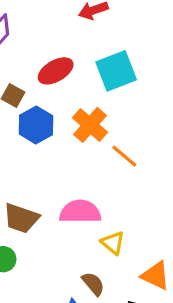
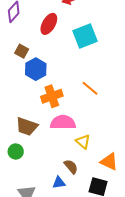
red ellipse: (56, 71) -> (49, 24), moved, turned -30
orange cross: (90, 125) -> (52, 96), moved, turned 30

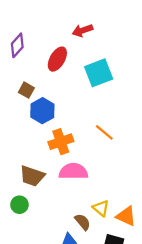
yellow triangle: (83, 141) -> (101, 208), moved

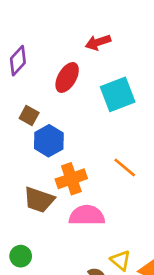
brown trapezoid: (32, 176) -> (39, 200), moved

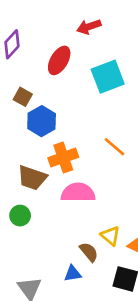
green circle: (21, 256) -> (20, 216), moved

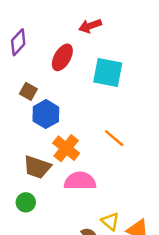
cyan square: (108, 77) -> (108, 73), turned 32
orange cross: (63, 158) -> (66, 148), turned -32

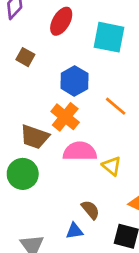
blue hexagon: (46, 114) -> (74, 81), moved
green circle: (26, 202) -> (23, 174), size x1.5
yellow triangle: (110, 221) -> (112, 166), moved

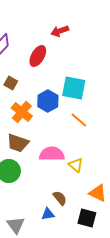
cyan square: (109, 37) -> (74, 88), moved
orange cross: (65, 117) -> (22, 112), moved

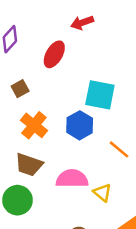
brown square: (11, 83) -> (20, 89), turned 32
blue hexagon: (48, 101) -> (80, 125), moved
orange line: (79, 120) -> (119, 149), moved

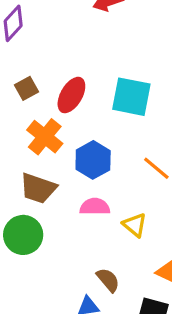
red ellipse: (54, 54) -> (71, 95), moved
blue hexagon: (80, 125) -> (93, 160), moved
pink semicircle: (72, 179) -> (95, 207), size x0.7

